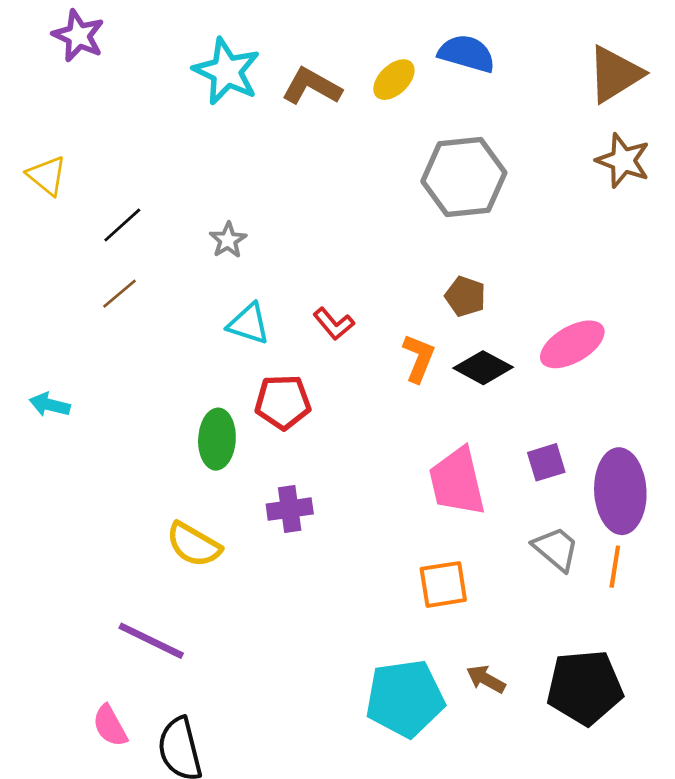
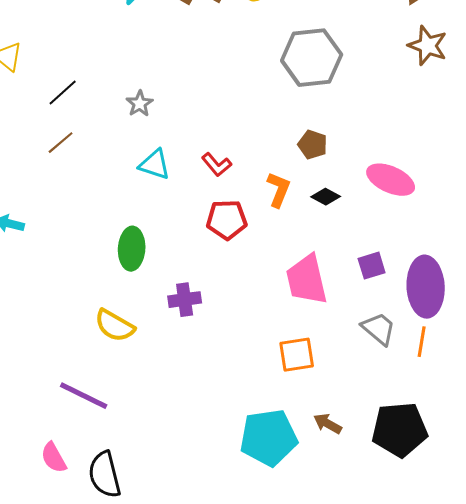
pink ellipse: (572, 344) -> (391, 180), turned 54
black diamond: (483, 368) -> (326, 197), size x0.7
red pentagon: (283, 402) -> (227, 220), moved

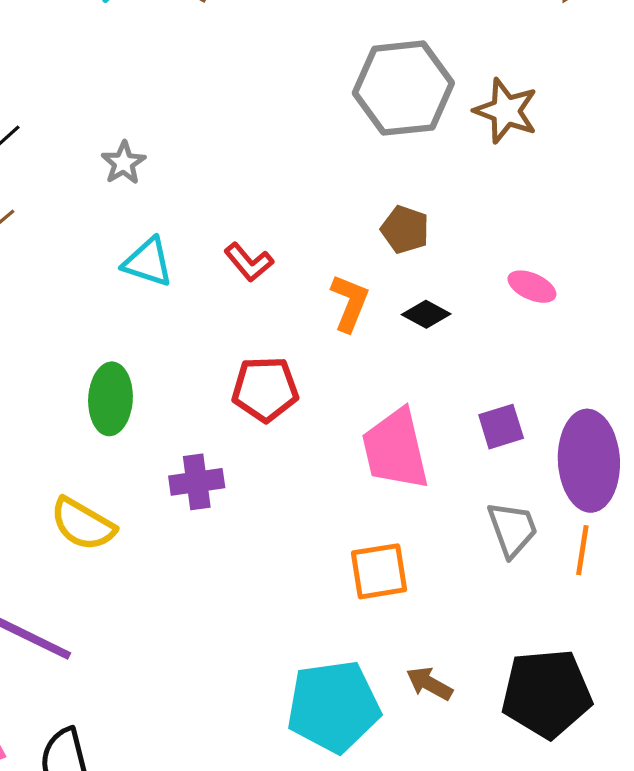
brown star: (428, 46) -> (506, 111), moved
pink ellipse: (391, 180) -> (532, 287), size x0.6
red pentagon: (227, 220) -> (265, 389), moved
gray trapezoid: (379, 329) -> (512, 529), turned 30

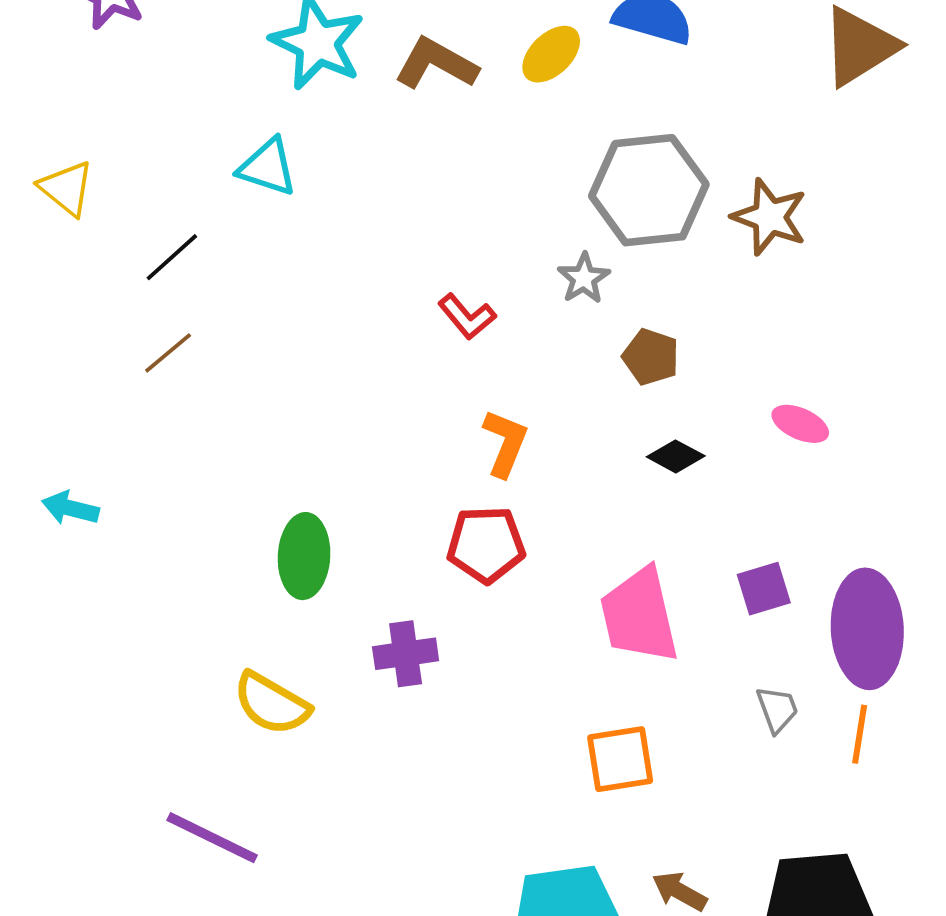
gray star: (124, 163) -> (584, 278), moved
cyan triangle: (148, 262) -> (268, 167), moved
red L-shape: (249, 262) -> (467, 317), moved
orange L-shape: (350, 303) -> (505, 443), moved
gray trapezoid: (512, 529) -> (777, 709), size x0.7

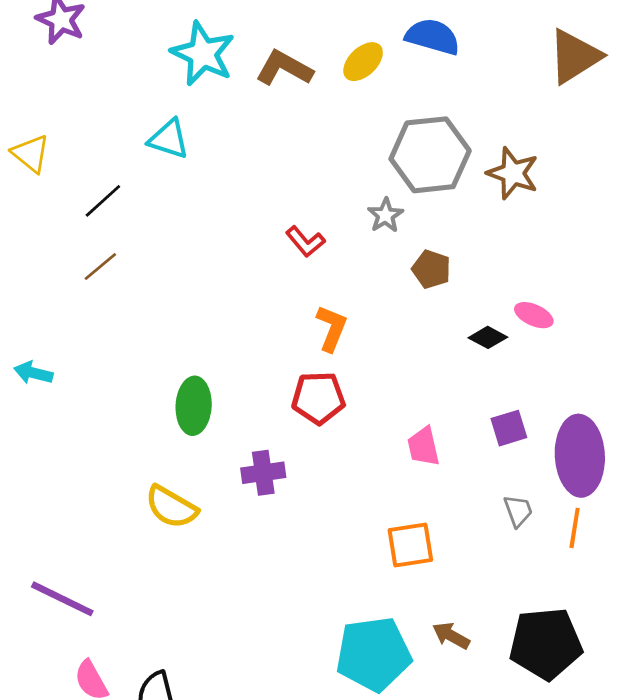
black diamond: (676, 456) -> (488, 337), moved
pink trapezoid: (639, 615) -> (423, 446), size x0.6
purple line: (212, 838) -> (62, 599), moved

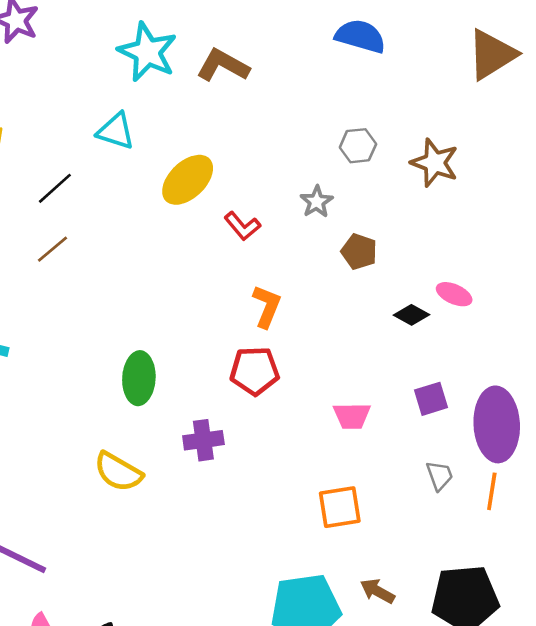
yellow ellipse: (363, 62) -> (188, 180), moved, size x1.4
gray hexagon: (430, 155) -> (358, 146), size x0.5
pink trapezoid: (423, 446) -> (352, 416), turned -78

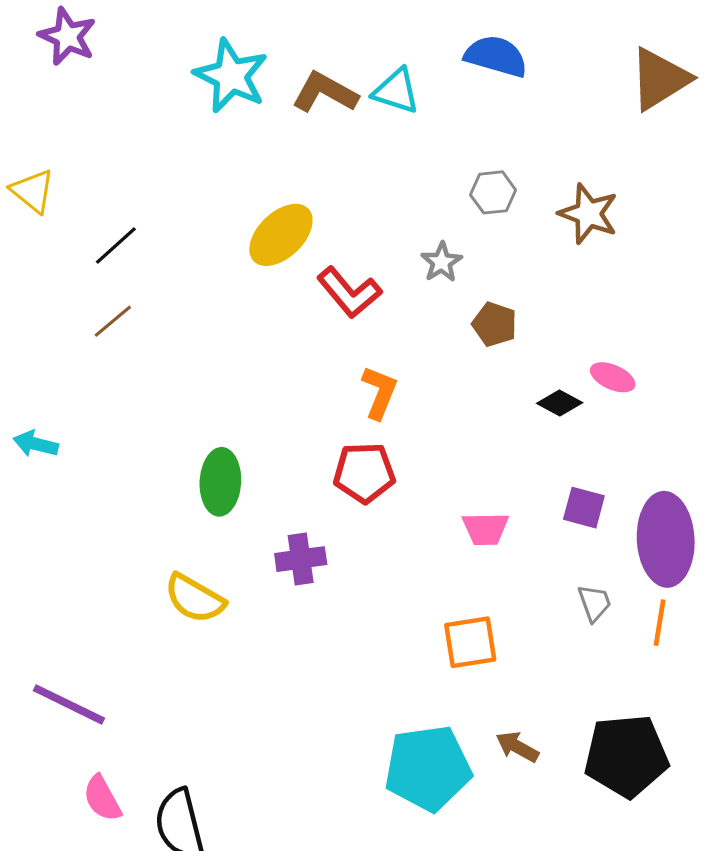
cyan triangle: (116, 131) -> (396, 91), moved
red L-shape: (242, 226) -> (349, 292), size x1.4
purple square: (431, 399) -> (584, 508), turned 32

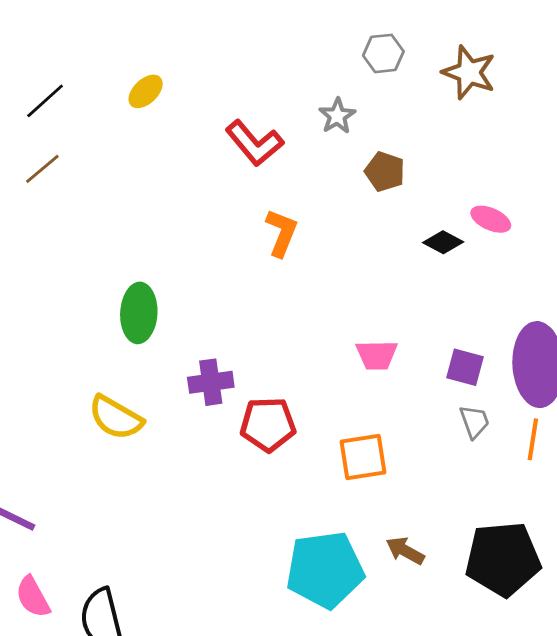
yellow ellipse: (281, 235) -> (146, 91), moved, size x0.6
red pentagon: (364, 473) -> (268, 424), moved
purple square: (584, 508) -> (465, 367), moved

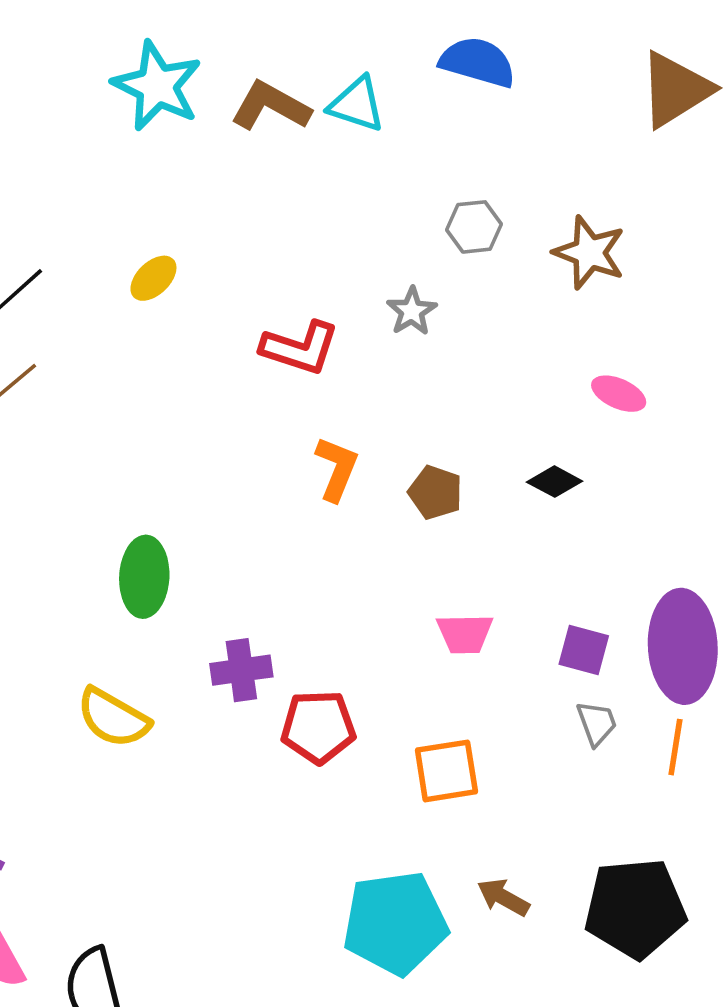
red L-shape: (254, 143) -> (300, 348), turned -32
brown pentagon: (385, 172) -> (435, 493), moved
pink ellipse: (491, 219) -> (619, 394), moved

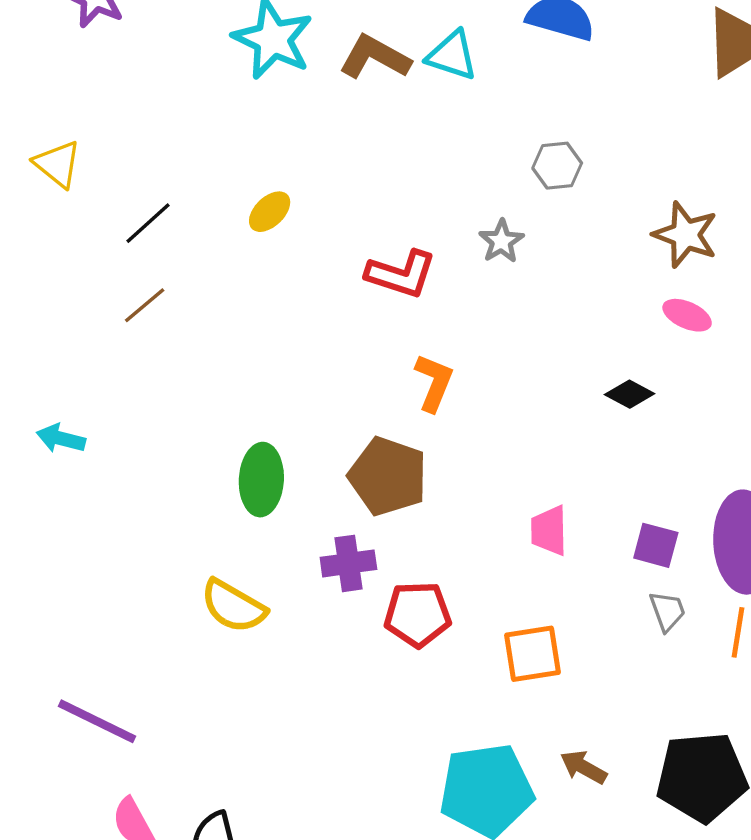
brown star: (589, 253) -> (685, 235), moved
brown pentagon: (435, 493) -> (388, 476), moved, size x1.6
pink trapezoid: (465, 634) -> (549, 531), turned 90

